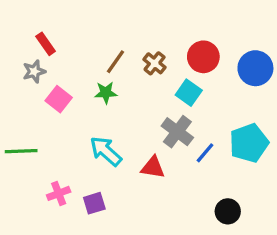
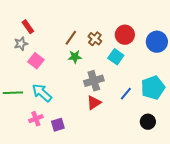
green star: (106, 93) -> (75, 57), moved
gray cross: (177, 132) -> (94, 81), moved, turned 36
cyan arrow: (106, 151) -> (42, 93), moved
red triangle: (153, 167) -> (94, 103), turned -42
black circle: (228, 211) -> (148, 122), moved

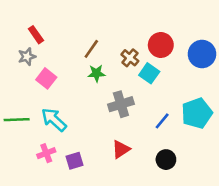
brown cross: (95, 39) -> (130, 58), moved
red triangle: (94, 103) -> (121, 149), moved
black circle: (148, 122) -> (166, 160), moved

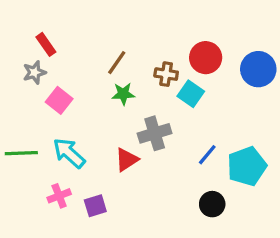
brown cross: (130, 58) -> (166, 74), turned -30
cyan pentagon: (197, 113) -> (247, 166), moved
red triangle: (121, 149) -> (127, 160), moved

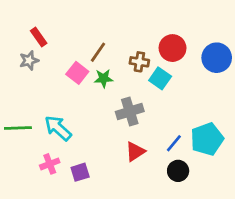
pink square: (59, 100) -> (77, 73), moved
blue line: (207, 155) -> (174, 143), moved
red triangle: (127, 160) -> (135, 152), moved

